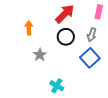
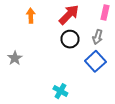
orange arrow: (29, 28) -> (31, 16), moved
gray star: (40, 55) -> (15, 58), moved

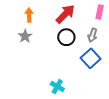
gray star: (15, 58) -> (25, 36), moved

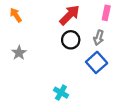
orange arrow: (29, 15) -> (16, 15), moved, turned -32
gray star: (25, 36) -> (19, 53), moved

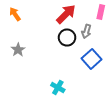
gray arrow: (99, 38) -> (86, 31), moved

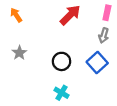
gray arrow: (86, 31) -> (104, 35), moved
black circle: (67, 38) -> (62, 61), moved

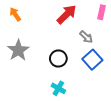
gray arrow: (104, 35) -> (86, 37), moved, turned -64
gray star: (19, 53) -> (18, 50), size x1.5

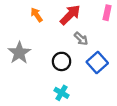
orange arrow: (15, 14) -> (37, 15), moved
gray arrow: (86, 37) -> (81, 39), moved

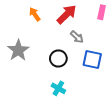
blue square: (97, 63) -> (92, 60), turned -36

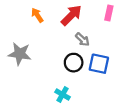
gray star: (18, 50) -> (20, 54), turned -30
black circle: (58, 59) -> (74, 63), moved

